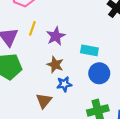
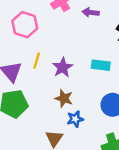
cyan rectangle: (89, 50) -> (101, 65), moved

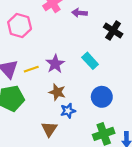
yellow line: (37, 61) -> (31, 69), moved, turned 56
cyan rectangle: (101, 65) -> (90, 61), turned 42

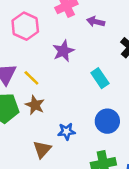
purple star: (55, 64) -> (63, 51), moved
yellow line: (31, 69) -> (31, 78), turned 56
brown star: (57, 92) -> (35, 105), moved

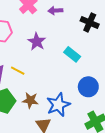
brown star: (35, 105) -> (30, 100), moved
blue star: (66, 131) -> (58, 105), size x1.6

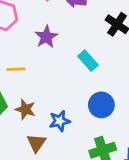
yellow line: (18, 71) -> (16, 69), turned -40
blue star: (58, 105) -> (60, 121), size x0.7

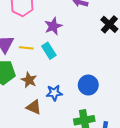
cyan rectangle: (88, 61) -> (49, 51), moved
brown triangle: (36, 143) -> (34, 107), turned -49

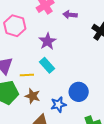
yellow line: (26, 48) -> (27, 75), moved
blue circle: (88, 85) -> (79, 92), moved

